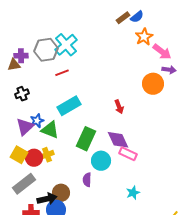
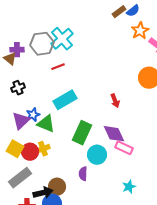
brown triangle: (14, 65) -> (10, 59), turned 48

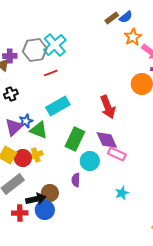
red arrow: (115, 101) -> (108, 107), size x1.6

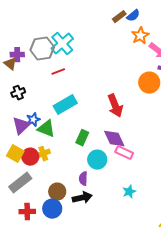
green rectangle: (75, 139) -> (82, 138), size x0.7
black arrow: (36, 199) -> (82, 198), moved

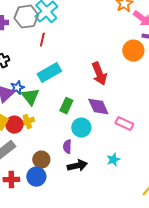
red line: (58, 72) -> (42, 40), turned -56
green triangle: (46, 129) -> (30, 97), turned 30
pink rectangle: (124, 153) -> (124, 124), moved
black arrow: (82, 198) -> (77, 166), moved

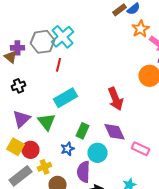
blue star: (17, 88) -> (68, 149), moved
yellow cross: (27, 122) -> (44, 167), moved
purple semicircle: (67, 147) -> (84, 172), size x1.5

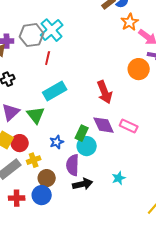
green rectangle: (82, 131) -> (82, 133), moved
pink rectangle: (140, 149) -> (129, 126), moved

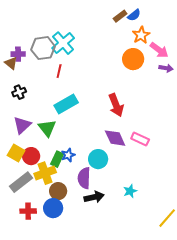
orange circle: (139, 69) -> (133, 59), moved
green rectangle: (82, 133) -> (57, 159), moved
yellow cross: (34, 160) -> (45, 173), size x1.5

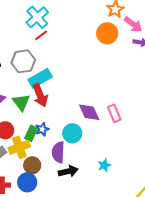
gray hexagon: (43, 48) -> (23, 61), moved
red line: (59, 71) -> (41, 35), moved, turned 40
red arrow: (116, 105) -> (40, 95), moved
pink rectangle: (140, 139) -> (114, 113), turned 42

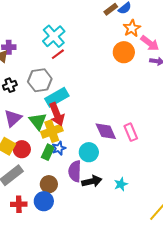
yellow cross: (19, 147) -> (52, 131), moved
black arrow: (68, 171) -> (92, 181), moved

